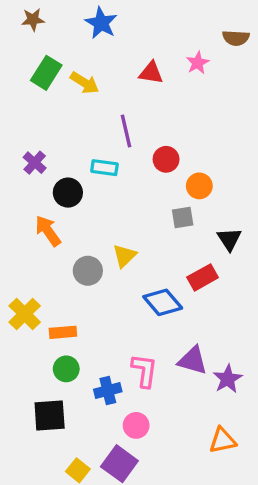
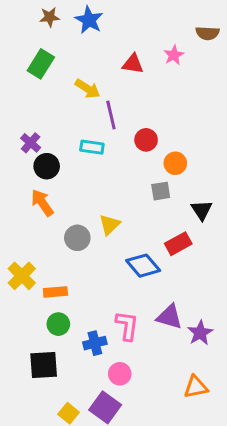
brown star: (33, 20) -> (50, 17), moved
yellow arrow: (85, 83) -> (88, 89), moved
black circle: (68, 193) -> (47, 166), moved

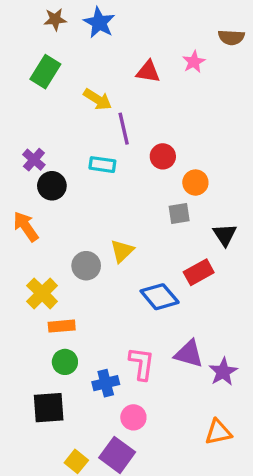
orange arrow: (42, 203) -> (26, 227), moved
yellow cross: (22, 276) -> (42, 293), moved

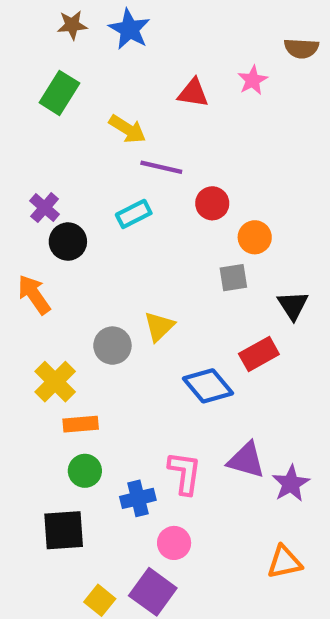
purple line: (124, 129) -> (161, 167), turned -64
cyan rectangle: (102, 165) -> (134, 214), turned -35

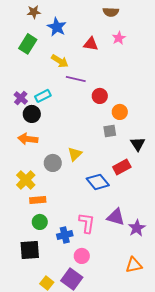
blue star: (129, 29) -> (57, 27), moved
brown semicircle: (301, 48) -> (111, 12), moved
cyan rectangle: (134, 214) -> (43, 96), moved
orange arrow: (34, 295) -> (28, 139), moved, turned -48

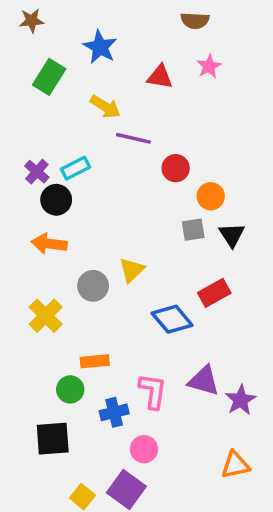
brown star: (34, 12) -> (32, 21), moved
black triangle: (138, 144) -> (232, 235), moved
orange rectangle: (38, 200) -> (95, 361), moved

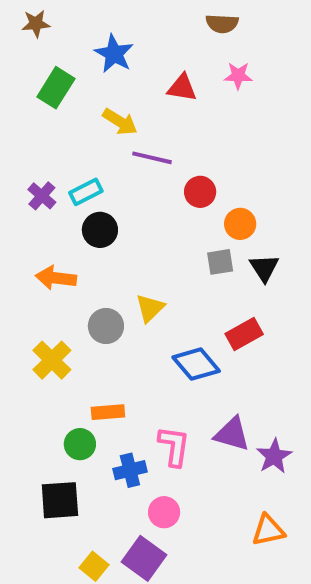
pink star: (209, 66) -> (238, 76), turned 30
black circle: (56, 200) -> (100, 230), moved

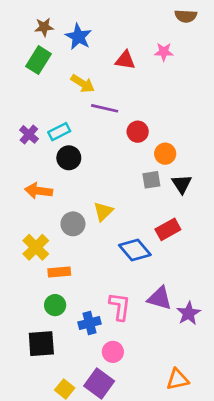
brown star: (36, 24) -> (44, 27), moved
brown semicircle: (222, 24) -> (186, 16), moved
orange rectangle: (108, 412) -> (59, 272), moved
orange triangle: (268, 530) -> (178, 379), moved

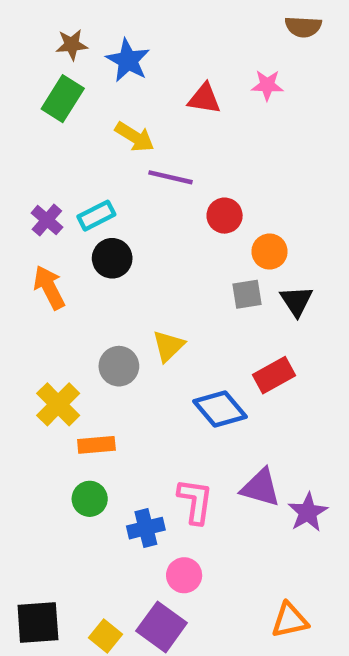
orange arrow: (39, 191) -> (49, 287), moved, turned 56
black square: (41, 344) -> (38, 622), moved

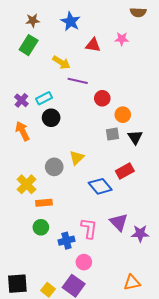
blue star: (128, 60) -> (71, 22), moved
purple triangle: (261, 488) -> (119, 222), turned 30
purple star: (308, 512) -> (140, 233), turned 30

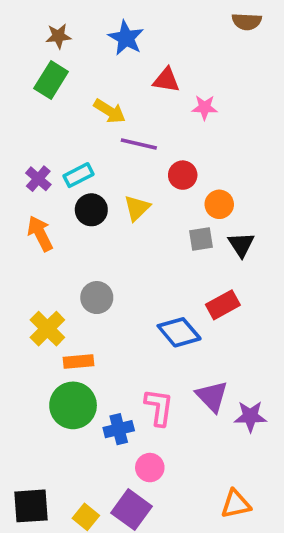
pink star: (122, 39) -> (205, 107), moved
yellow triangle: (77, 158) -> (137, 208), moved
green circle: (41, 227) -> (73, 405), size x1.6

